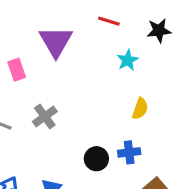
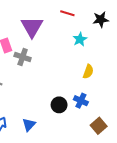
gray cross: (45, 117) -> (23, 57), moved, turned -35
blue cross: (129, 152) -> (81, 101), turned 32

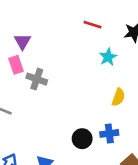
purple triangle: (32, 27) -> (22, 41), moved, size x0.6
blue cross: (81, 101) -> (109, 133), turned -32

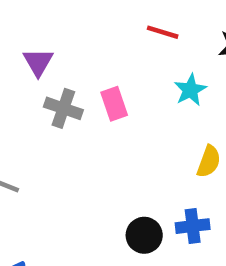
pink rectangle: (16, 65) -> (114, 104), moved
gray cross: (37, 79) -> (63, 108), moved

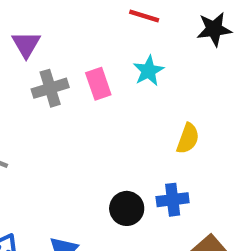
cyan star: (190, 90) -> (149, 71), moved
gray cross: (63, 108) -> (50, 88), turned -36

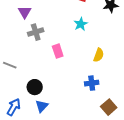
pink rectangle: (98, 84) -> (58, 51), moved
black circle: (127, 208) -> (35, 87), moved

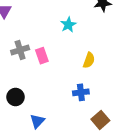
gray cross: (36, 32) -> (20, 50), moved
blue triangle: (42, 106) -> (37, 121), moved

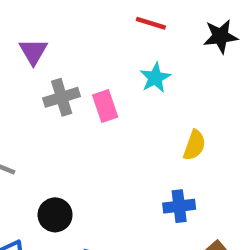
gray cross: (20, 50) -> (62, 97), moved
pink rectangle: (42, 56) -> (105, 106), moved

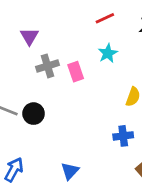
red line: (151, 23) -> (105, 18), turned -42
black circle: (55, 215) -> (34, 114), moved

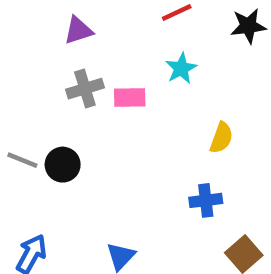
purple triangle: (29, 37) -> (78, 30), moved, turned 42
pink rectangle: (76, 72) -> (130, 98), turned -72

